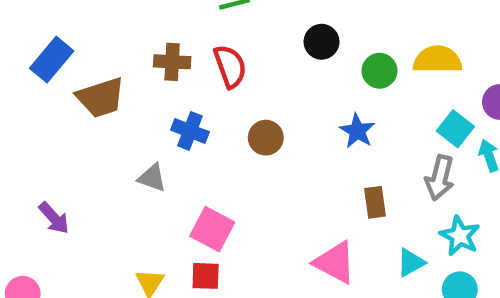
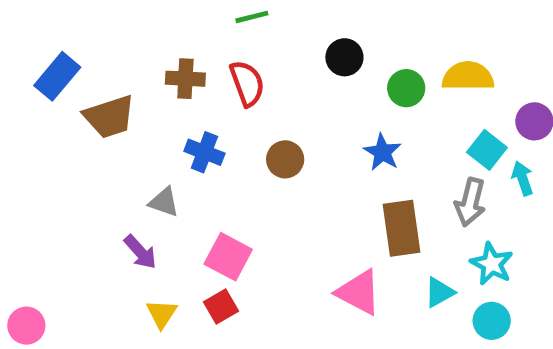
brown rectangle: (375, 202) -> (401, 228), size x1.6
purple arrow: (54, 218) -> (140, 252), moved
red square: (206, 276) -> (221, 307), turned -32

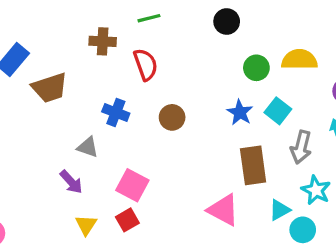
black circle: (344, 57) -> (227, 21), moved
brown cross: (185, 79) -> (103, 41), moved
cyan square: (487, 150) -> (278, 111), moved
cyan circle: (492, 321) -> (303, 230), moved

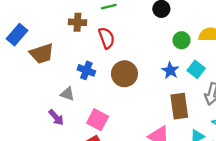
brown circle: (172, 117) -> (124, 74), size x1.5

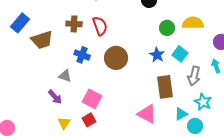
brown cross: (77, 22) -> (74, 24), moved

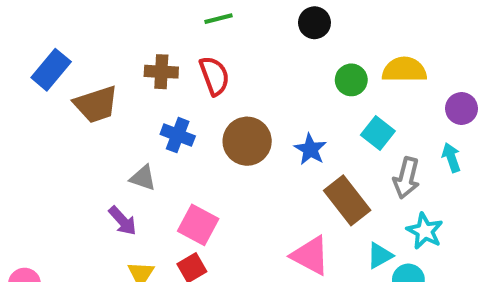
blue star: (157, 55) -> (310, 149), moved
brown rectangle: (165, 87) -> (347, 200), turned -30

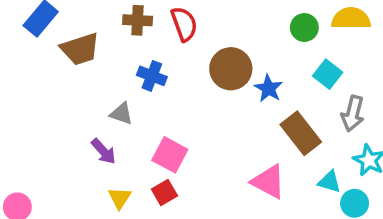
brown circle: (247, 141) -> (231, 69), moved
cyan triangle: (380, 256) -> (329, 182), turned 45

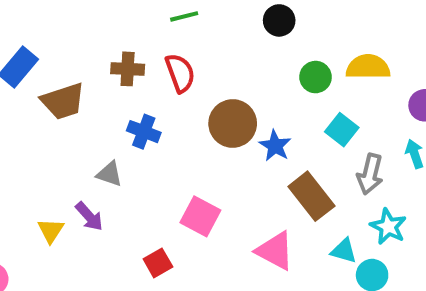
pink square: (170, 155) -> (200, 216), moved
yellow triangle: (120, 198) -> (51, 231), moved

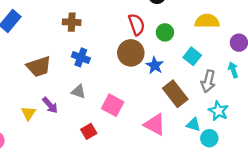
red semicircle: (180, 73) -> (137, 24), moved
green circle: (316, 77) -> (165, 32), moved
brown trapezoid: (63, 101) -> (39, 67), moved
gray triangle: (109, 174) -> (78, 92), moved

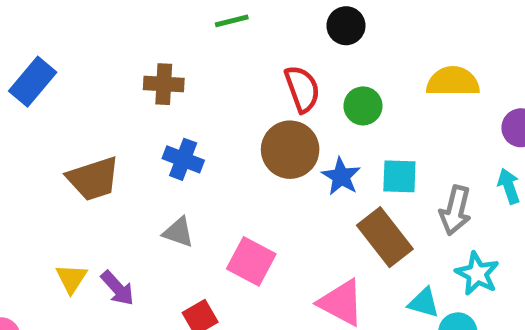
cyan square: (192, 56) -> (399, 176), moved, turned -36
purple arrow: (50, 105) -> (118, 288), moved

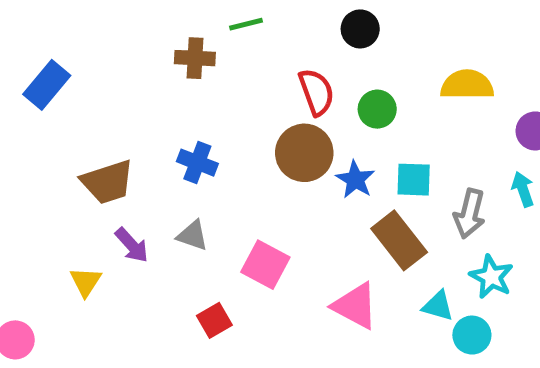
brown cross: (164, 84) -> (195, 58), moved
purple arrow: (118, 288) -> (132, 245), moved

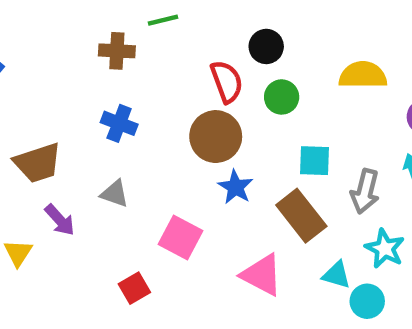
black circle: (360, 29) -> (266, 46), moved
blue cross: (197, 163) -> (119, 123), moved
blue star: (355, 180) -> (235, 187), moved
gray triangle: (193, 235) -> (115, 194), moved

